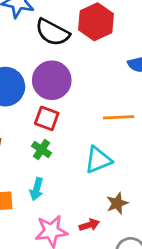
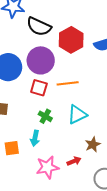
red hexagon: (96, 22) -> (71, 40), moved
orange line: (119, 117) -> (68, 83), moved
green cross: (42, 149) -> (45, 116), moved

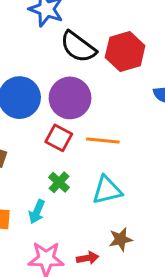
red hexagon: (71, 40) -> (125, 51), moved

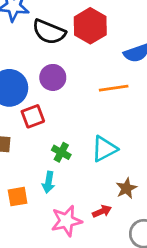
purple circle: (70, 98) -> (53, 77), size x0.7
red square: (59, 138) -> (33, 116), moved, turned -35
orange line: (103, 141) -> (114, 88), moved

